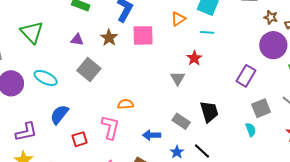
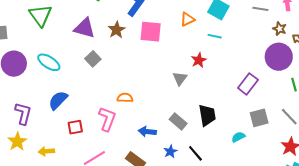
purple triangle: (77, 40) -> (85, 28), size x1.6
gray square: (89, 69) -> (93, 59), size x0.7
cyan semicircle: (251, 130) -> (238, 137), moved, turned -104
purple L-shape: (26, 132) -> (23, 113), turned -70

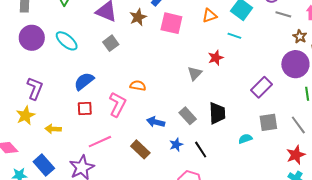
blue semicircle: (58, 100) -> (84, 81), moved

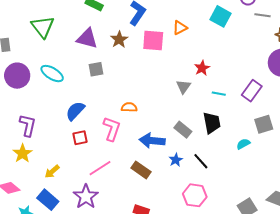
orange triangle: (210, 16) -> (180, 28), moved
cyan line: (234, 36) -> (219, 94), moved
gray square: (111, 43) -> (96, 69), turned 35
blue arrow: (156, 122) -> (152, 141), size x1.4
yellow arrow: (53, 129) -> (52, 172), moved, turned -35

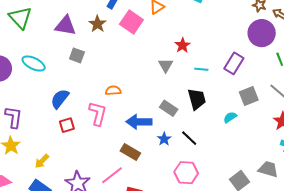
pink square: (153, 40) -> (131, 22), turned 35
gray square: (96, 69) -> (77, 55), turned 35
pink line: (100, 168) -> (112, 175), moved

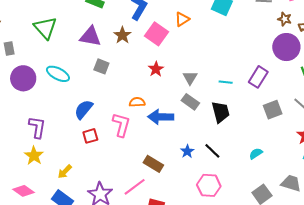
red star: (182, 45) -> (156, 69), moved
gray rectangle: (169, 108) -> (190, 102), moved
cyan semicircle: (230, 117) -> (256, 154), moved
blue arrow: (139, 122) -> (161, 117), moved

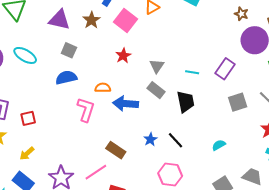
brown star: (285, 19) -> (241, 14), moved
blue semicircle: (84, 109) -> (66, 77), moved, turned 35
red square: (90, 136) -> (28, 118), moved

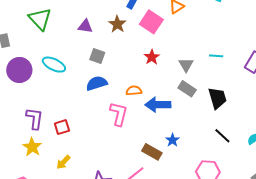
purple triangle: (59, 20) -> (85, 26), size x0.7
cyan line: (192, 72) -> (216, 56), moved
blue star: (150, 139) -> (172, 140), moved
black line: (175, 140) -> (222, 136), moved

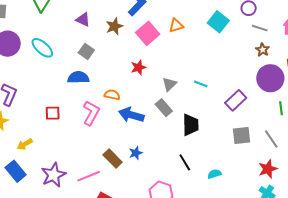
red square: (62, 127) -> (53, 113), moved

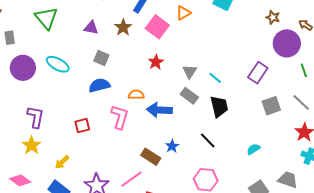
cyan line: (201, 84) -> (215, 78), moved, turned 32
black line: (185, 162) -> (208, 140), moved

